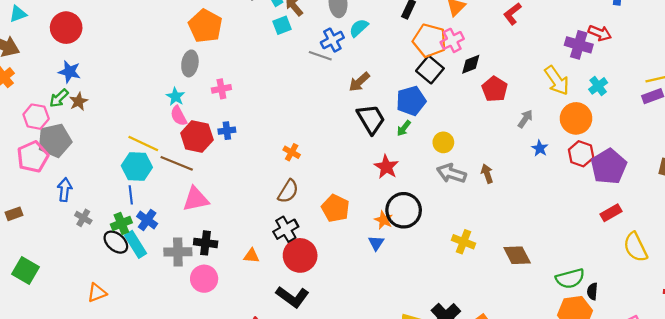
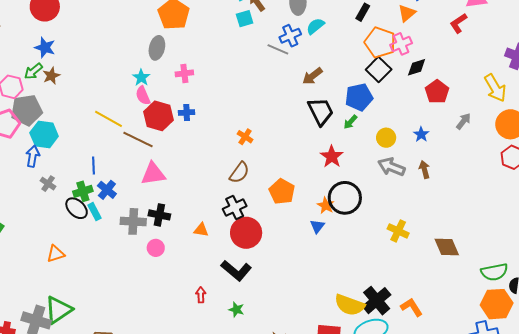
blue star: (540, 148) -> (421, 134), moved
cyan hexagon: (137, 167) -> (44, 135), moved
cyan rectangle: (135, 244) -> (94, 212), size x0.7
pink circle: (204, 279) -> (156, 248), size x0.7

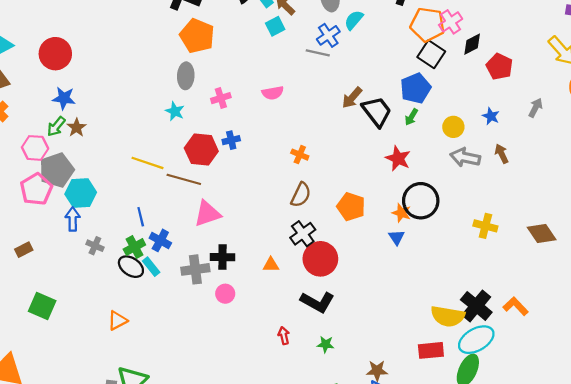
brown arrow: (312, 76) -> (352, 98), moved
pink semicircle: (143, 96) -> (273, 93), moved, turned -66
gray arrow: (463, 121) -> (535, 108), moved

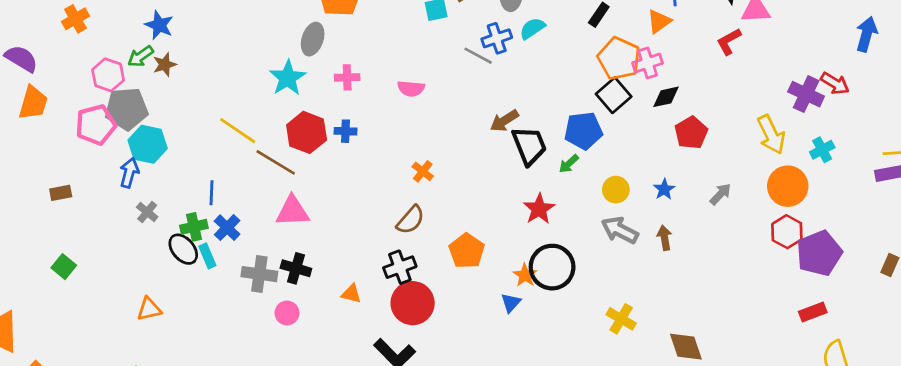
cyan star: (175, 111) -> (288, 78), size x1.5
green square: (42, 306) -> (64, 267), size x0.7

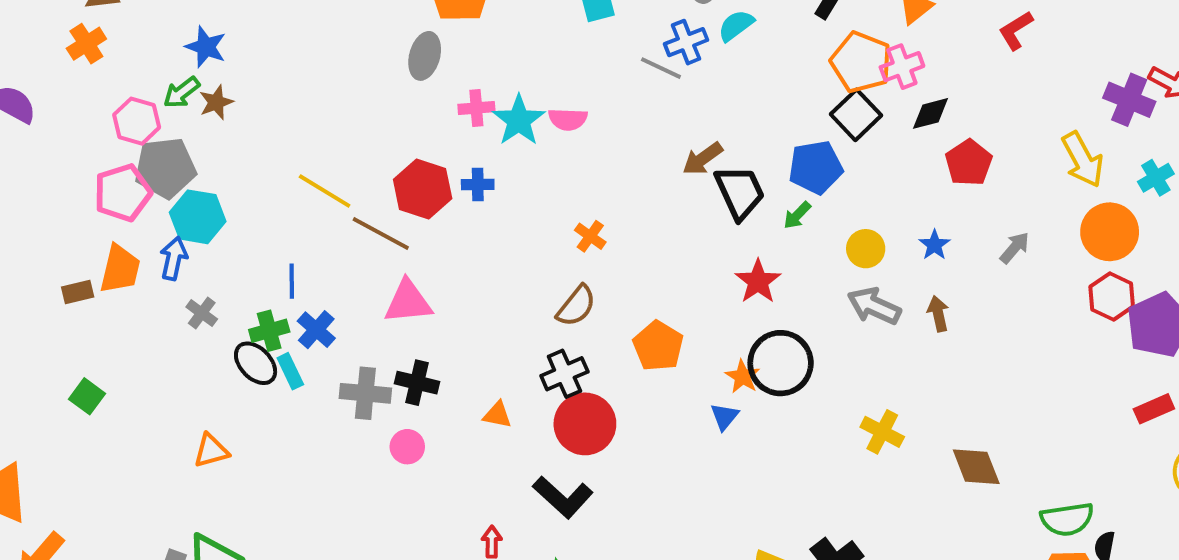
cyan star: (288, 78) -> (519, 120), moved
orange trapezoid: (33, 103) -> (120, 269), moved

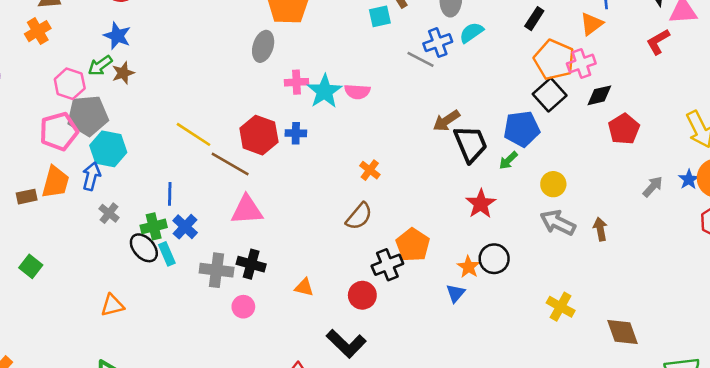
blue star: (934, 245) -> (689, 179), moved
black circle: (781, 363) -> (494, 259), size x0.7
black cross: (564, 374) -> (387, 265), moved
red circle: (585, 424) -> (362, 295), size x0.7

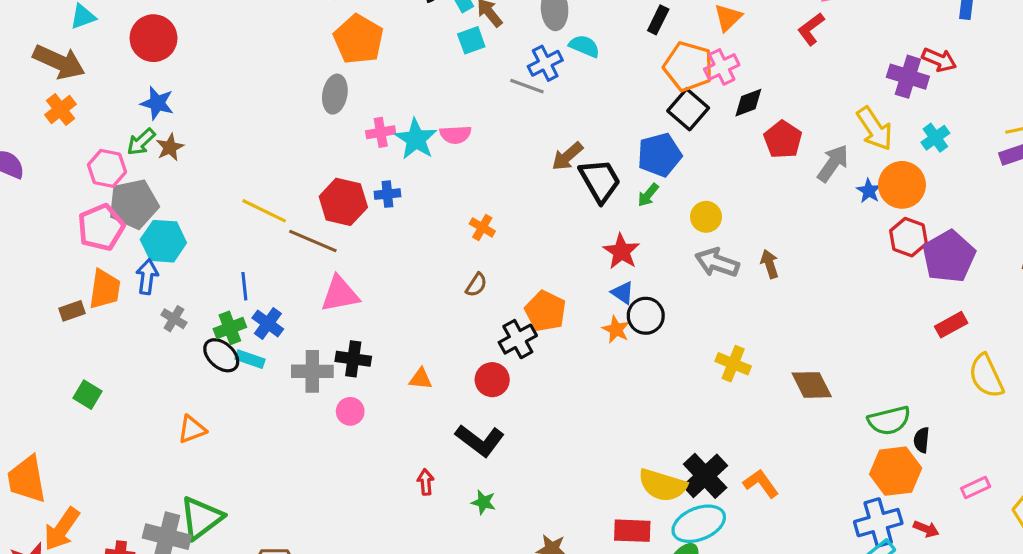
cyan semicircle: (471, 33) -> (584, 46), turned 65
gray arrow: (653, 187) -> (833, 163), moved, size x1.4
brown semicircle: (359, 216) -> (476, 285), size x0.7
cyan rectangle: (167, 254) -> (250, 359), turned -40
blue triangle: (456, 293) -> (623, 293), moved, turned -30

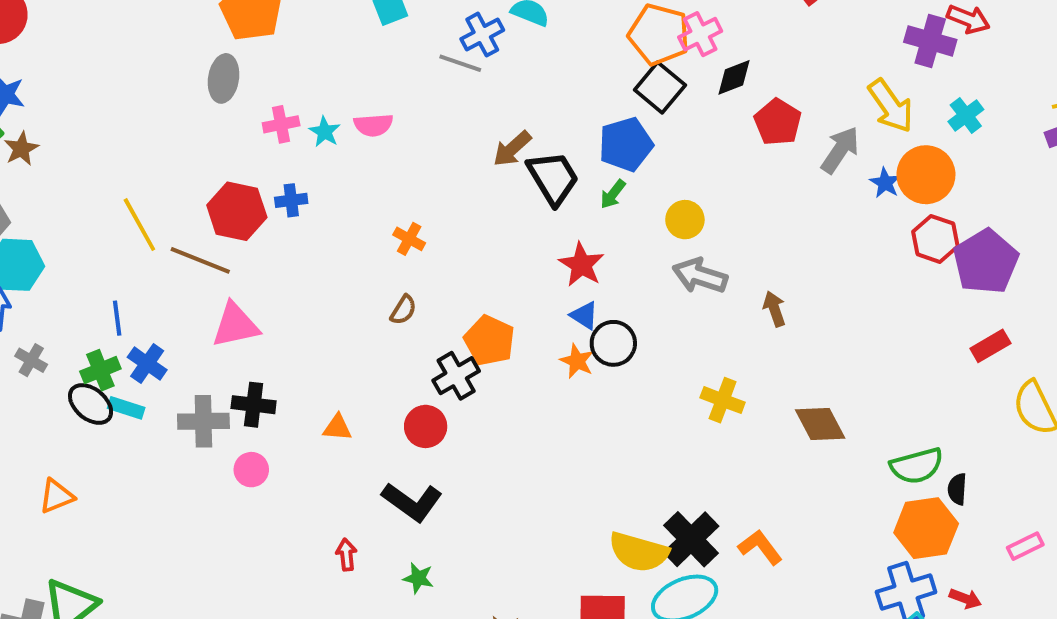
cyan star: (416, 139) -> (325, 132), size x0.6
yellow line: (264, 211) -> (139, 225), turned 36
brown arrow: (770, 264) -> (774, 309), moved

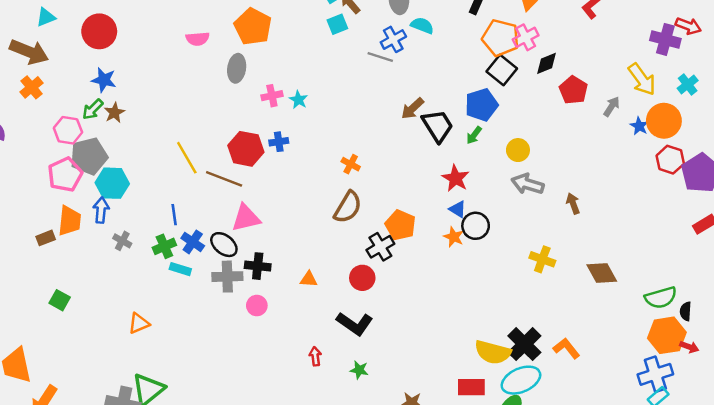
pink semicircle: (373, 125) -> (198, 39), moved
gray arrow: (840, 150) -> (612, 106), size x0.7
brown semicircle: (403, 310) -> (348, 207), size x1.8
black ellipse: (91, 404) -> (224, 245), moved
red arrow: (965, 599) -> (689, 347), moved

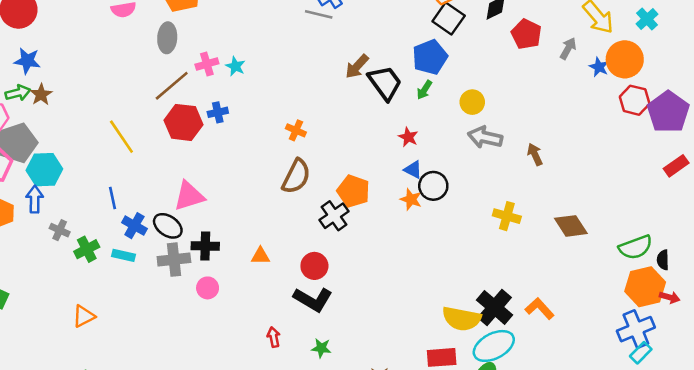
green arrow: (93, 109) -> (18, 93), turned -145
red star: (456, 178) -> (408, 137), size x0.7
brown line: (224, 179) -> (172, 86), moved, turned -57
green cross: (164, 246) -> (87, 249), moved
red circle: (362, 278) -> (314, 266), moved

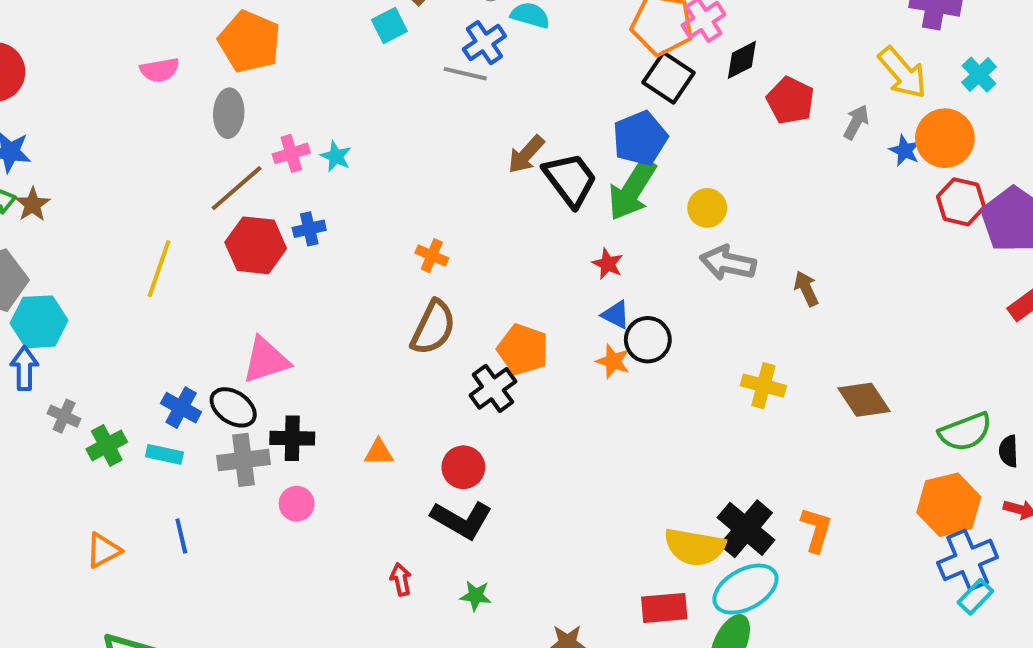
green arrow: (424, 90) -> (632, 190), size x2.0
yellow line: (121, 137) -> (159, 269), turned 54
blue line: (113, 198) -> (181, 536), moved
orange hexagon: (645, 287) -> (949, 505), moved
orange L-shape: (540, 309) -> (816, 530), turned 60

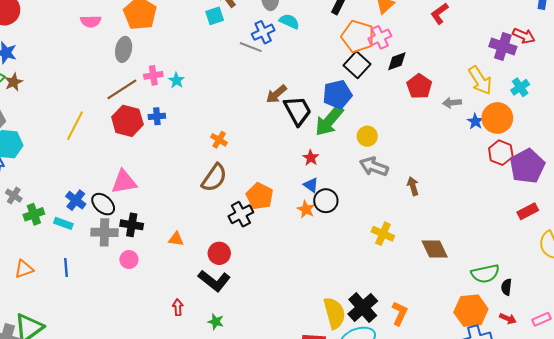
gray arrow: (856, 122) -> (452, 103), turned -132
yellow semicircle: (695, 547) -> (334, 313), turned -124

